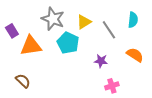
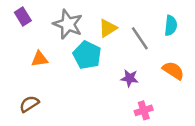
purple rectangle: (12, 31) -> (23, 16), moved
orange triangle: (31, 46) -> (40, 59), size x0.6
brown semicircle: (23, 81) -> (29, 104), turned -77

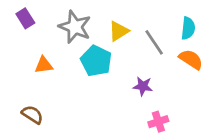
orange semicircle: (173, 71) -> (191, 59), moved
brown semicircle: (29, 104) -> (32, 115), turned 66

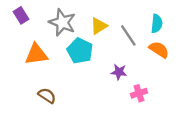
orange triangle: (44, 65) -> (36, 54), size x1.5
brown semicircle: (32, 115) -> (47, 96), moved
pink cross: (158, 122) -> (139, 93), moved

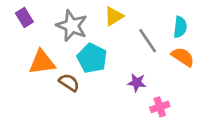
yellow triangle: (99, 26) -> (114, 16), moved
brown semicircle: (47, 96) -> (69, 83), moved

